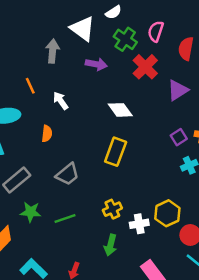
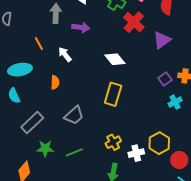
purple arrow: (96, 64) -> (81, 27), moved

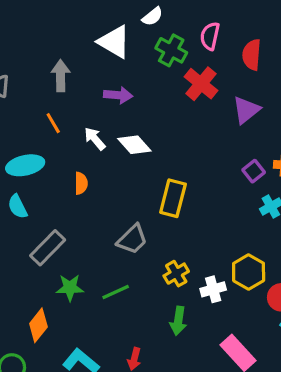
gray arrow: (56, 13) -> (61, 76), moved
white diamond: (115, 59) -> (134, 145), moved
gray trapezoid: (74, 115) -> (132, 239), moved

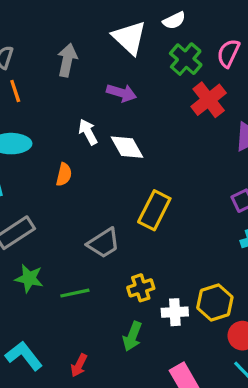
orange line: (53, 123) -> (15, 91), moved

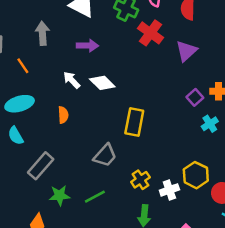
orange line: (15, 91) -> (23, 66), moved

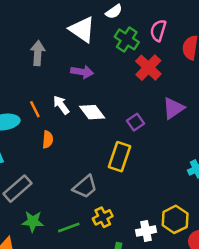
purple triangle: (186, 51) -> (173, 108), moved
orange line: (23, 66) -> (35, 109), moved
purple square: (195, 97) -> (136, 122), moved
yellow cross: (140, 180) -> (103, 217), moved

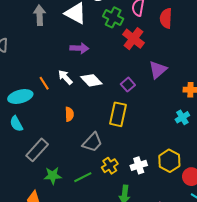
gray arrow: (38, 53) -> (39, 15), moved
orange semicircle: (48, 139) -> (69, 114), moved
white cross: (146, 231) -> (139, 165), moved

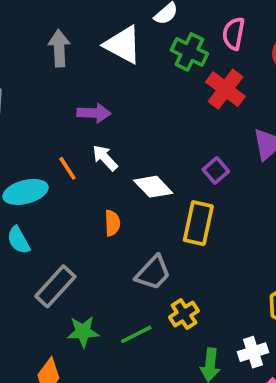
purple arrow: (79, 48) -> (94, 113), moved
white diamond: (91, 80) -> (153, 187), moved
white cross: (139, 165) -> (253, 352), moved

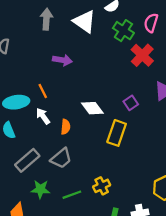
white arrow: (105, 158) -> (43, 116), moved
gray trapezoid: (153, 273) -> (61, 158), moved

